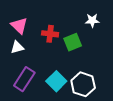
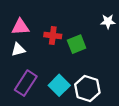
white star: (92, 20) -> (108, 21), moved
pink triangle: (19, 26) -> (20, 27), turned -48

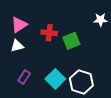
pink triangle: (20, 27) -> (19, 25), turned -30
purple rectangle: (26, 83) -> (24, 77), size x0.6

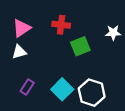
white star: (100, 20) -> (113, 33), moved
red cross: (49, 33) -> (61, 25), moved

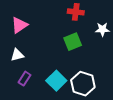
red cross: (61, 25) -> (76, 12), moved
white triangle: (19, 52) -> (17, 55), moved

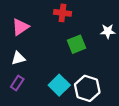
red cross: (76, 12) -> (62, 13), moved
purple rectangle: (24, 79) -> (17, 83), moved

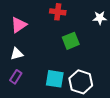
white star: (108, 31) -> (100, 18), moved
cyan square: (59, 85) -> (55, 79), turned -36

